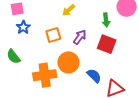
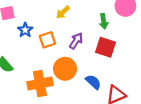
blue star: (23, 27) -> (25, 30), moved

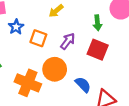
orange square: (47, 40) -> (38, 38), turned 35
orange cross: (40, 84) -> (28, 83), turned 30

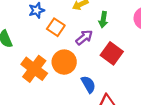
green arrow: (97, 23) -> (103, 20), moved

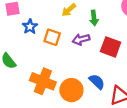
purple arrow: (84, 37) -> (81, 39), turned -140
orange circle: (64, 62) -> (71, 90), moved

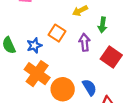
blue star: (30, 27) -> (34, 45), moved
purple arrow: (81, 39) -> (85, 42), turned 84

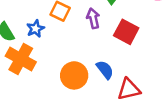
orange cross: (37, 74) -> (21, 59), moved

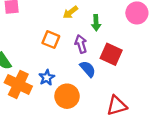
blue star: (35, 29) -> (47, 78), moved
blue semicircle: (105, 70) -> (88, 69), moved

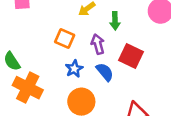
blue star: (47, 78) -> (74, 69), moved

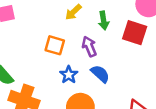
red square: (131, 56) -> (135, 33), moved

